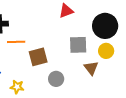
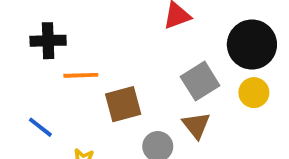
gray square: (78, 45) -> (200, 81), turned -30
brown triangle: (91, 68) -> (196, 125), moved

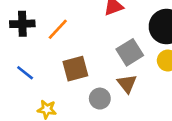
orange line: (81, 75) -> (58, 29), moved, turned -45
blue line: (40, 127) -> (25, 73), moved

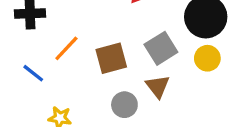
orange line: (58, 29) -> (66, 48), moved
brown square: (75, 69) -> (111, 58), moved

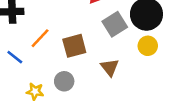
gray square: (161, 48) -> (115, 24), moved
gray circle: (124, 105) -> (64, 81), moved

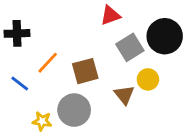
yellow circle: (148, 46) -> (148, 79), moved
gray circle: (64, 81) -> (74, 110), size x1.5

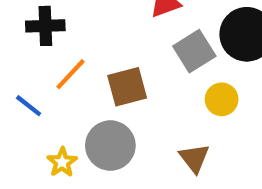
black cross: (17, 33) -> (45, 26), moved
brown triangle: (124, 95) -> (194, 158), moved
yellow star: (42, 121) -> (62, 162), turned 30

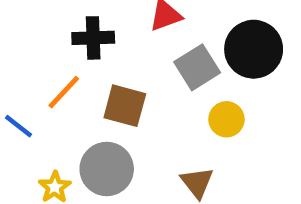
black cross: (45, 26) -> (93, 38), moved
brown square: (127, 87) -> (125, 106), turned 30

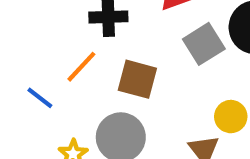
yellow circle: (226, 119) -> (231, 117), moved

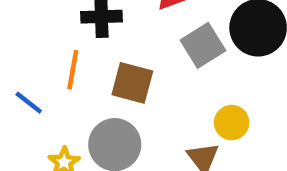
orange line: (81, 67) -> (73, 70), turned -33

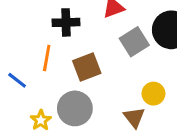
brown square: (132, 83) -> (87, 67), turned -36

